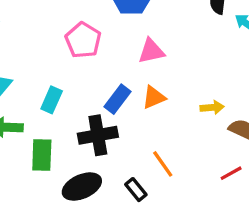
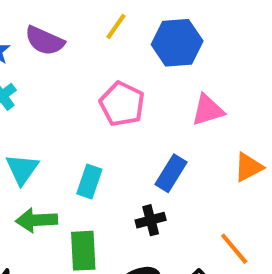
orange triangle: (154, 97) -> (248, 167), moved
black cross: (98, 135) -> (151, 220), size x0.6

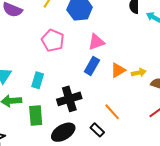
blue rectangle: (171, 173) -> (92, 66), moved
black cross: (151, 220) -> (69, 99), size x1.6

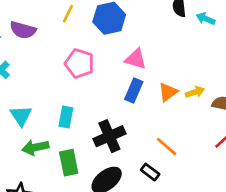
pink triangle: (96, 42) -> (136, 59), turned 42

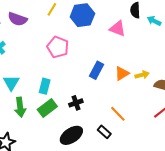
pink triangle: (136, 59) -> (118, 29), moved
black cross: (109, 136) -> (76, 103), size x0.6
green arrow: (35, 147) -> (20, 107), turned -90
green rectangle: (69, 163) -> (47, 108), moved, turned 60

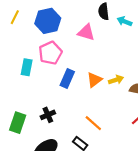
pink pentagon: (58, 47) -> (50, 53), moved, turned 30
cyan rectangle: (45, 86) -> (27, 67), moved
green rectangle: (47, 108) -> (18, 123), turned -30

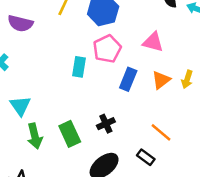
pink triangle: (86, 32) -> (153, 42), moved
yellow arrow: (116, 80) -> (187, 79), turned 128
green rectangle: (18, 123) -> (70, 134), turned -42

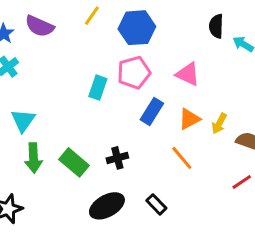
orange line: (161, 132) -> (182, 158), moved
green rectangle: (70, 134) -> (74, 162), turned -35

